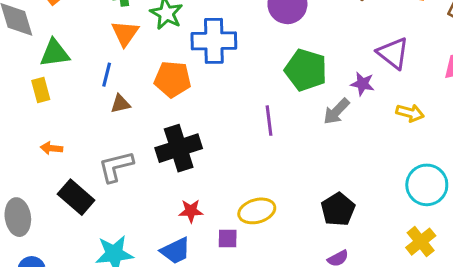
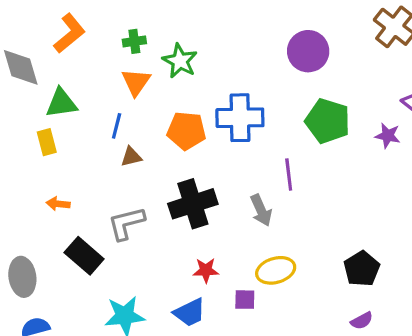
blue cross: (214, 41) -> (240, 118), moved
gray arrow: (336, 111) -> (261, 210), moved, turned -68

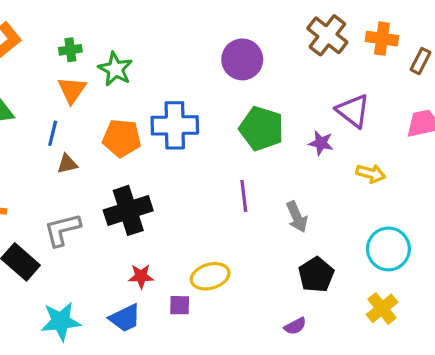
purple line: (289, 175) -> (244, 196), moved
gray arrow: (261, 210) -> (297, 217), moved
black pentagon: (362, 269) -> (316, 275), moved

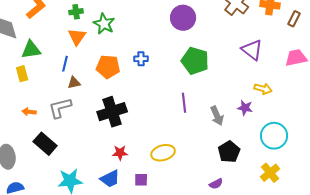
blue cross: (175, 125) -> (141, 59), size x0.5
purple star: (321, 143) -> (245, 108), moved
gray L-shape: (62, 230) -> (60, 108), moved
purple square: (180, 305) -> (141, 180), moved

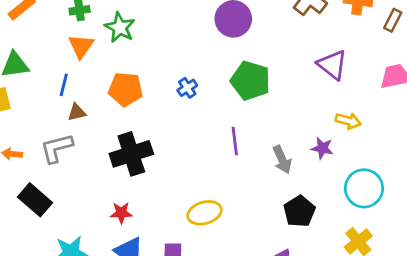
blue cross: (141, 59) -> (187, 88), moved, turned -32
red star: (120, 153) -> (121, 213), moved

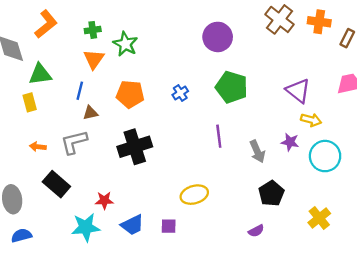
purple triangle: (332, 65) -> (298, 91), moved
cyan circle: (364, 188) -> (325, 156), moved
red star: (121, 213) -> (104, 200), moved

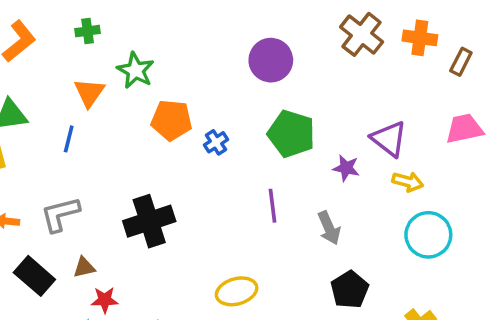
green cross: (93, 30) -> (88, 31), moved
orange pentagon: (130, 94) -> (171, 120), moved
brown triangle: (90, 113) -> (84, 267), moved
purple star: (290, 142) -> (346, 168), moved

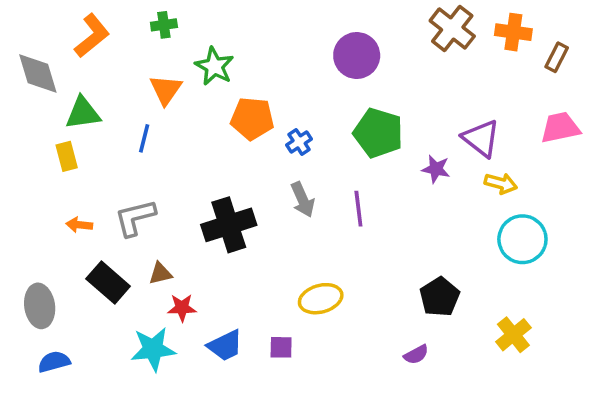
gray arrow: (329, 228) -> (303, 200), moved

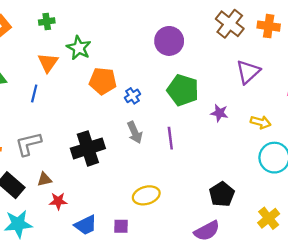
purple triangle: (481, 138) -> (248, 72), moved, turned 40
cyan star: (153, 349) -> (18, 224), moved
purple semicircle: (416, 355) -> (207, 231), size x1.6

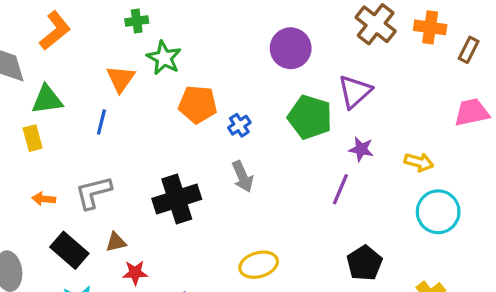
green cross: (47, 21) -> (137, 21), moved
purple triangle: (248, 72) -> (355, 92), moved
purple line: (170, 138) -> (340, 189), moved, turned 30

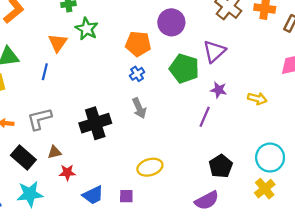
orange pentagon: (198, 104) -> (138, 44), moved
cyan circle: (438, 212) -> (270, 158), moved

